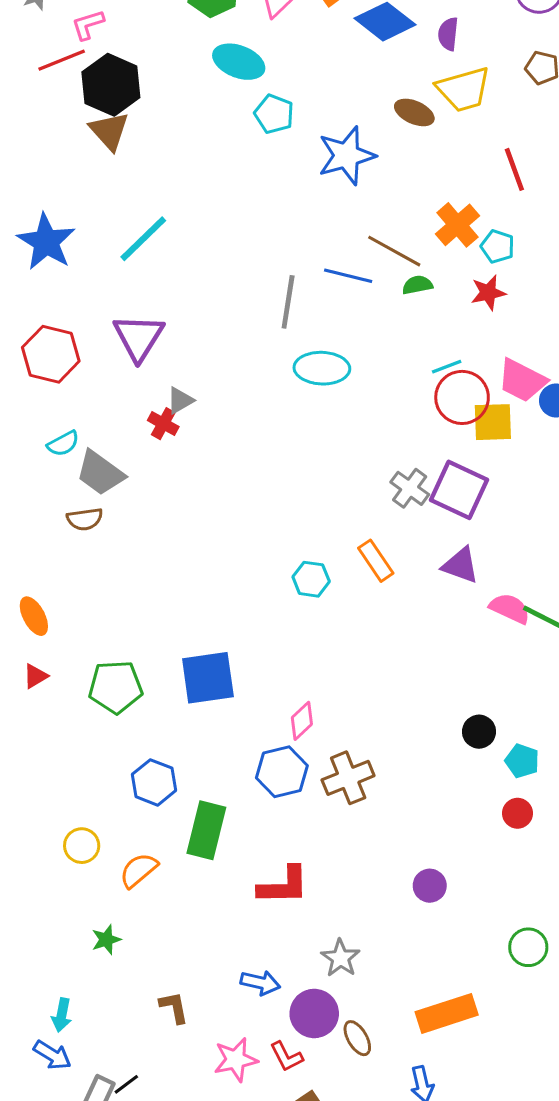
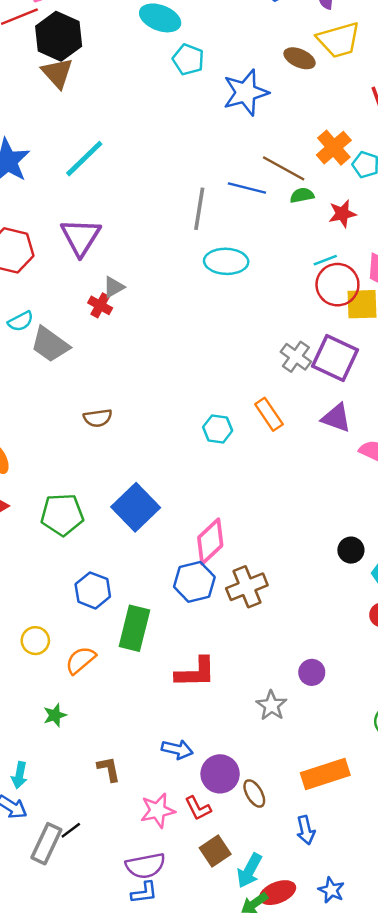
red star: (488, 293) -> (342, 214), moved
brown semicircle: (85, 519) -> (98, 418), moved
blue square: (208, 678) -> (136, 507), turned -36
pink diamond: (302, 721) -> (210, 541), size x1.5
gray star: (340, 958) -> (271, 705), moved

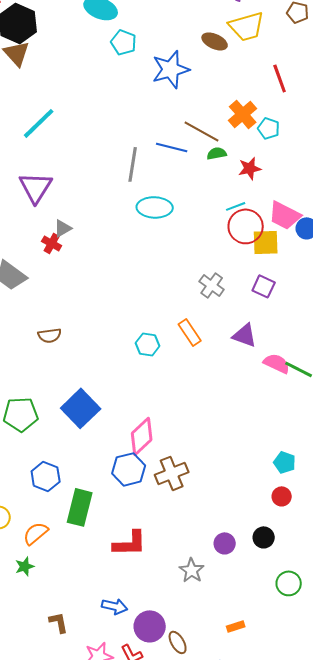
purple square: (335, 358) -> (264, 286), moved, size x0.6
black circle: (351, 550) -> (264, 537), moved
green star: (55, 715) -> (25, 566), moved
orange rectangle: (325, 774) -> (236, 626), size x0.5

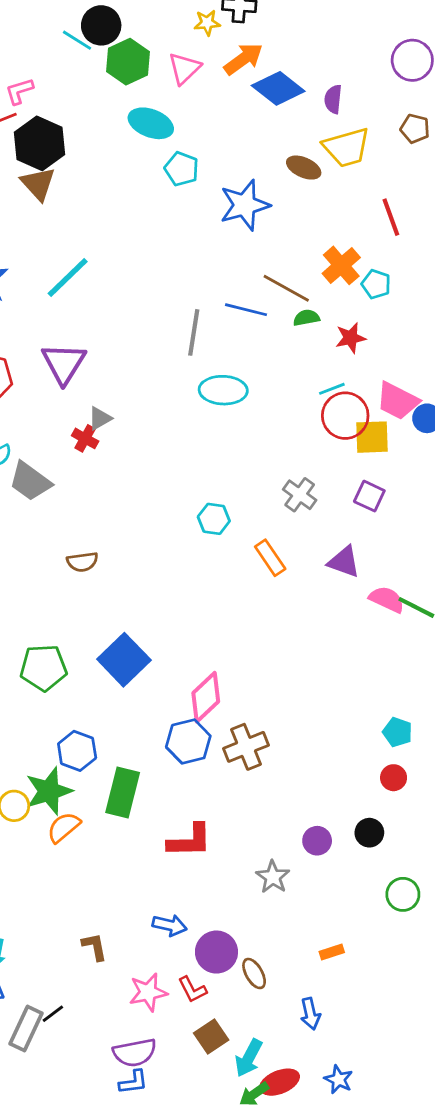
cyan hexagon: (148, 344) -> (214, 519), moved
green star: (25, 566) -> (49, 791), moved, size x1.8

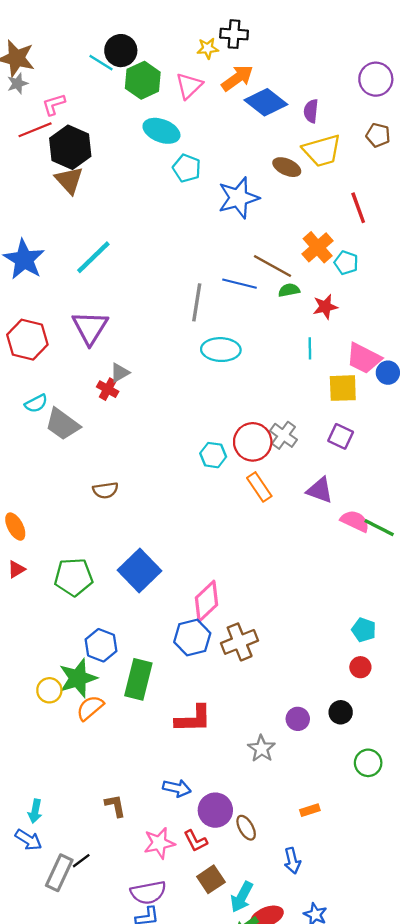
cyan line: (332, 389) -> (310, 348), turned -70
red circle: (345, 416) -> (253, 442), moved

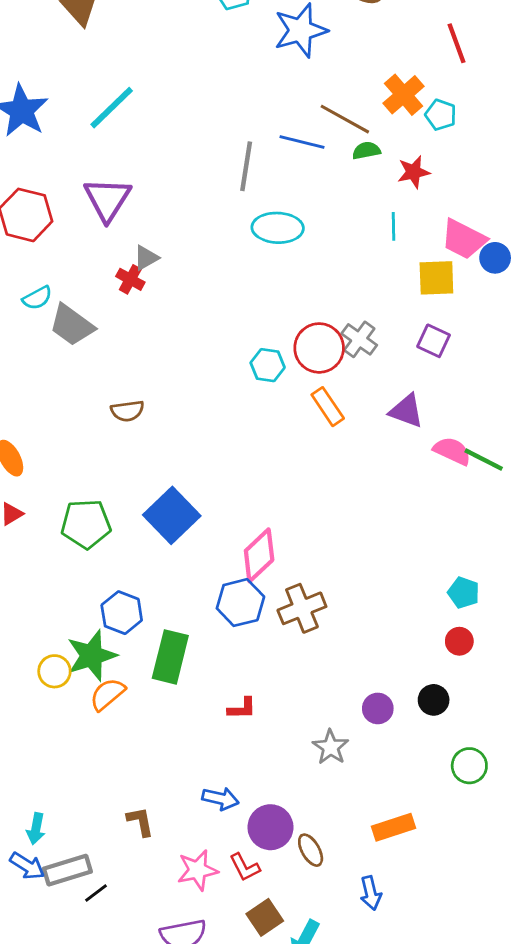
red L-shape: (193, 719) -> (242, 708), size x0.6
orange rectangle: (310, 810) -> (394, 827), size x1.6
gray rectangle: (59, 873) -> (67, 870), moved, turned 48

